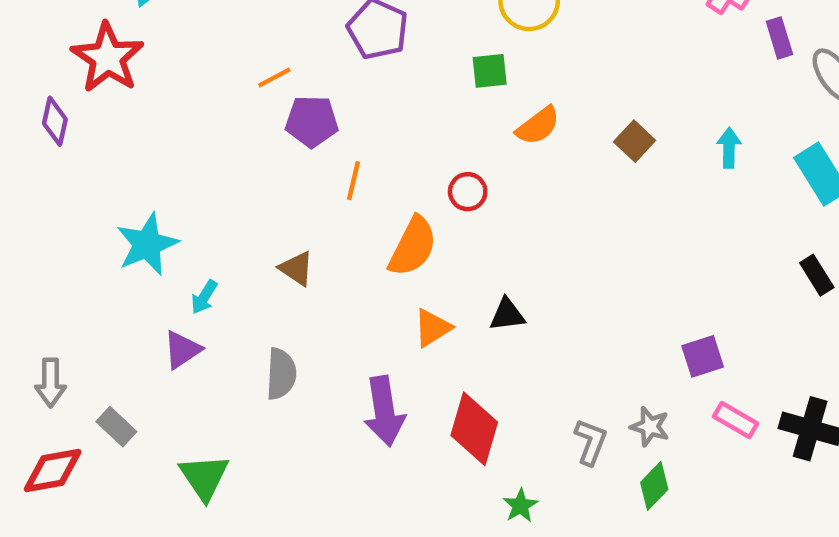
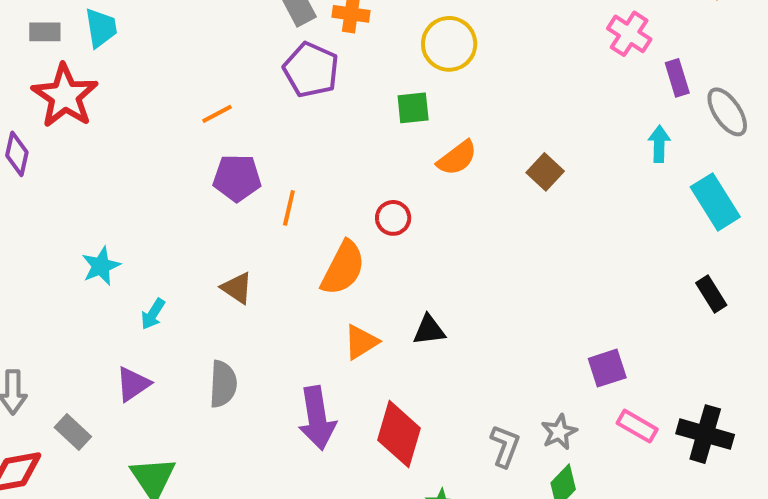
purple pentagon: (312, 121) -> (237, 178), moved
cyan arrow: (729, 148) -> (659, 144), moved
cyan star: (147, 244) -> (101, 266), size x0.7
purple triangle: (182, 350) -> (133, 384), moved
gray star: (650, 427) -> (559, 432), turned 30

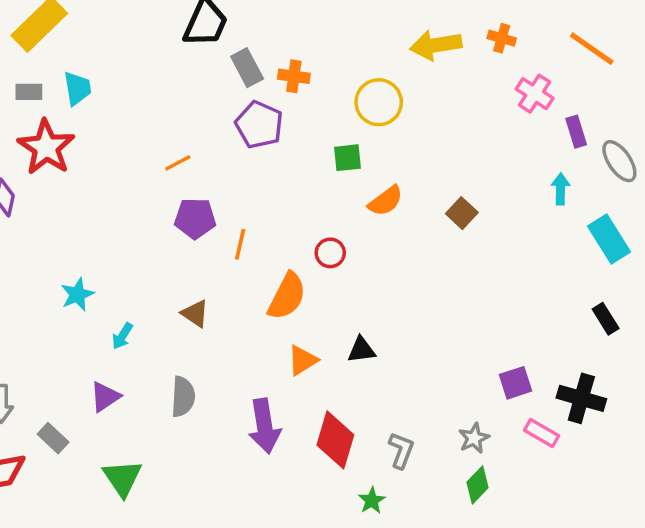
black cross: (705, 434) -> (581, 398), moved
gray L-shape: (505, 446) -> (401, 450), moved

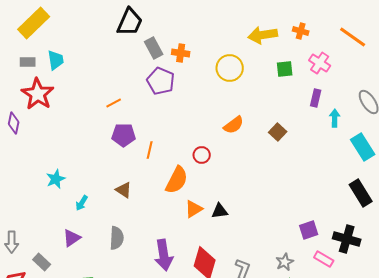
purple rectangle: (576, 132) -> (316, 98), moved, turned 30
green square: (348, 158) -> (285, 69), moved
black rectangle: (606, 319) -> (361, 193), size x1.5
orange triangle: (302, 360) -> (194, 209), moved

